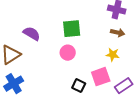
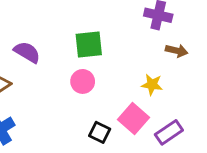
brown arrow: (118, 33) -> (177, 51), moved
pink square: (101, 77) -> (133, 118), turned -30

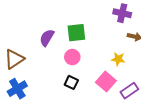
purple semicircle: (27, 52) -> (47, 38), moved, turned -90
black square: (100, 132) -> (71, 82), moved

